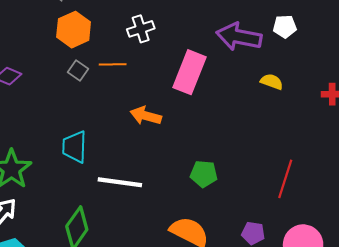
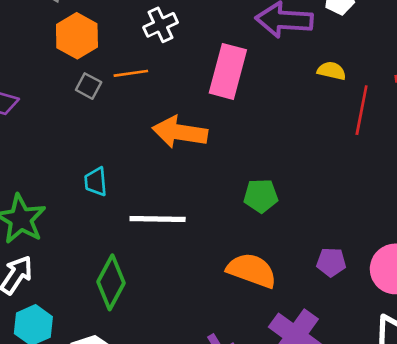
orange arrow: (146, 116) -> (180, 132), size x1.4
cyan trapezoid: (74, 147) -> (96, 182), size x0.7
red line: (285, 179) -> (362, 110), moved

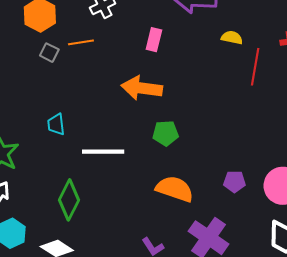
pink rectangle: (228, 71) -> (154, 40), size x0.6
orange arrow: (180, 132) -> (142, 88), moved
green pentagon: (261, 196) -> (166, 133), moved

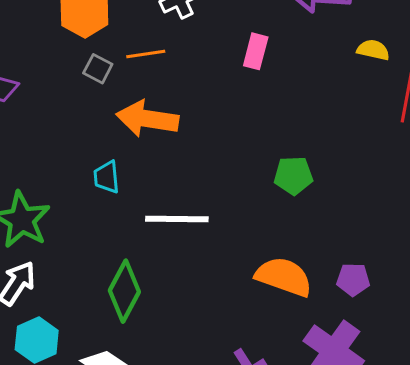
orange arrow: (142, 88) -> (147, 119), moved
green pentagon: (166, 133) -> (293, 175), moved
purple pentagon: (234, 182) -> (353, 280), moved

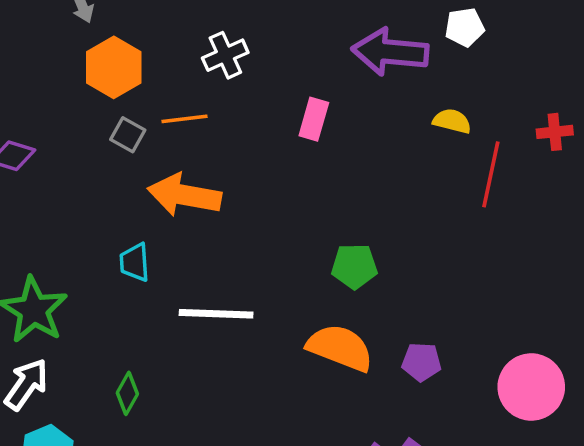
orange semicircle: (284, 277) -> (340, 348), moved
purple pentagon: (353, 280) -> (421, 362), moved
green diamond: (124, 291) -> (127, 393), moved, size x0.6

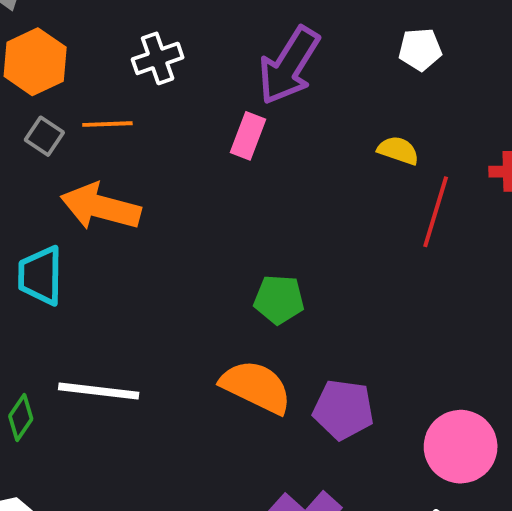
purple arrow: (390, 52) -> (289, 66), moved, turned -68
cyan trapezoid: (135, 262) -> (40, 276), size x1.4
white line: (216, 314) -> (99, 391), moved
purple pentagon: (421, 362) -> (343, 410), size x1.4

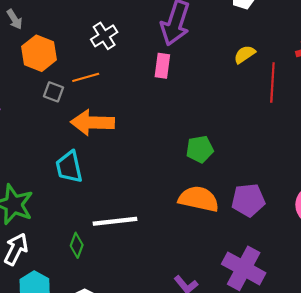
yellow semicircle: (398, 150) -> (245, 54), turned -40

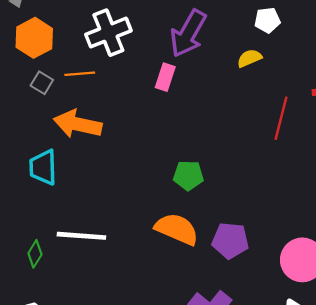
white cross: (104, 36) -> (108, 33), size x1.5
yellow semicircle: (245, 54) -> (249, 58), moved

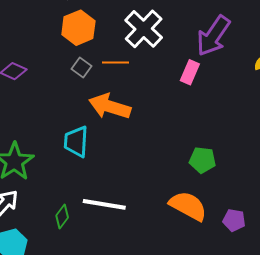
white cross: (108, 33) -> (144, 29), turned -30
purple pentagon: (230, 241) -> (234, 220), size x0.7

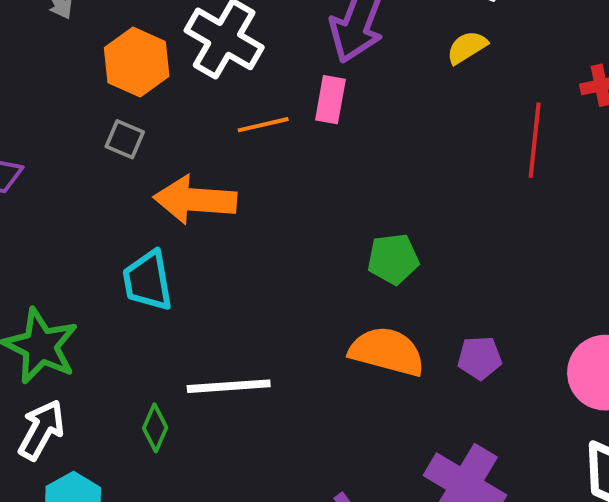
orange hexagon: (78, 28) -> (137, 62), moved
orange line: (115, 63) -> (263, 125), moved

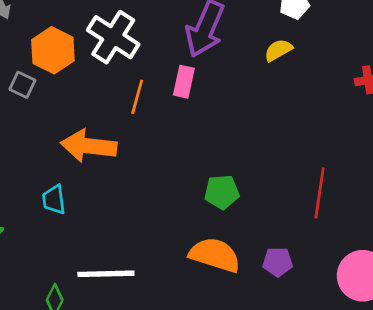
orange line: (263, 125) -> (137, 97), turned -64
gray square: (125, 139) -> (22, 85), moved
red line: (535, 140) -> (320, 193), moved
cyan trapezoid: (148, 281) -> (54, 200), size x0.7

